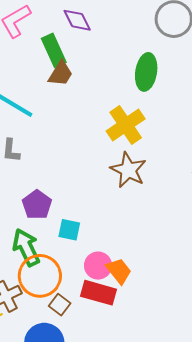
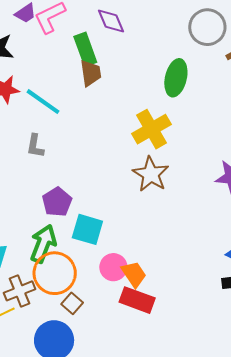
brown trapezoid: (61, 74) -> (91, 73), turned -44
cyan square: (69, 230) -> (87, 229), size x1.4
green arrow: (26, 247) -> (43, 244), turned 42
red rectangle: (98, 293) -> (137, 300), moved

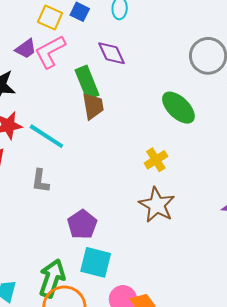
green ellipse: (176, 78) -> (178, 108), turned -57
yellow cross: (151, 129) -> (156, 160), size x0.6
purple pentagon: (57, 202) -> (82, 224), moved

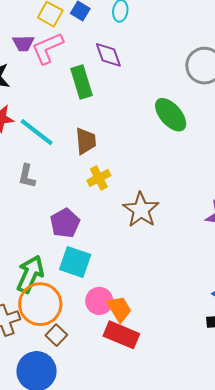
purple trapezoid: (26, 49) -> (23, 43), turned 30
brown trapezoid: (93, 106) -> (86, 141), moved
yellow cross: (156, 160) -> (99, 178), moved

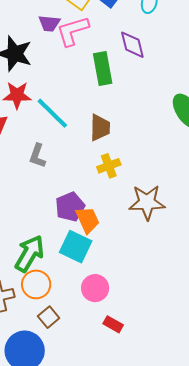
brown star: (141, 210) -> (147, 202), turned 30
orange circle: (40, 304) -> (36, 284), size x0.7
orange trapezoid: (119, 309) -> (88, 220), moved
red rectangle: (121, 335) -> (113, 324), size x0.6

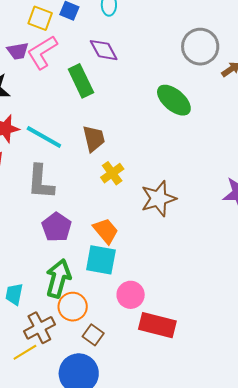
gray L-shape: (37, 156) -> (41, 182), size x1.5
purple pentagon: (70, 207) -> (57, 227), moved
red rectangle: (113, 324) -> (157, 325), size x1.8

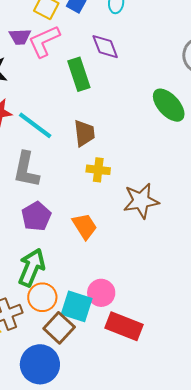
yellow cross: (112, 173) -> (98, 170), turned 35
cyan square: (101, 260) -> (77, 306), moved
brown square: (93, 335) -> (59, 328), size x1.4

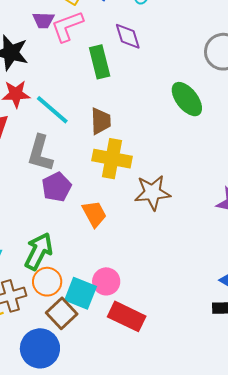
yellow cross: (98, 170) -> (112, 159), size x1.6
purple pentagon: (36, 216) -> (57, 187), moved

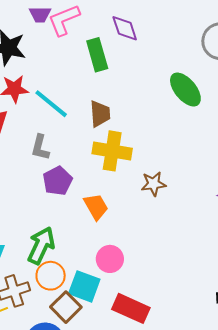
gray L-shape: (40, 153) -> (40, 147), size x0.7
brown star: (152, 193) -> (153, 184), size x0.7
pink circle: (106, 281) -> (110, 259), moved

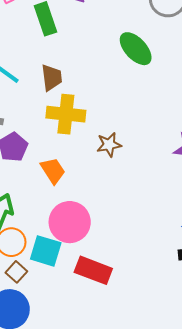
pink circle: (110, 259) -> (70, 222), size x1.5
brown square: (66, 307) -> (16, 272), moved, size x0.7

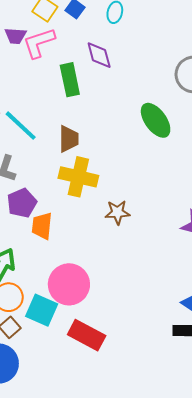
orange trapezoid: (53, 171) -> (42, 226), moved, turned -148

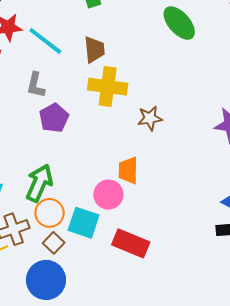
orange trapezoid: (42, 226) -> (128, 170), moved
pink circle: (69, 284) -> (108, 195), size x0.7

